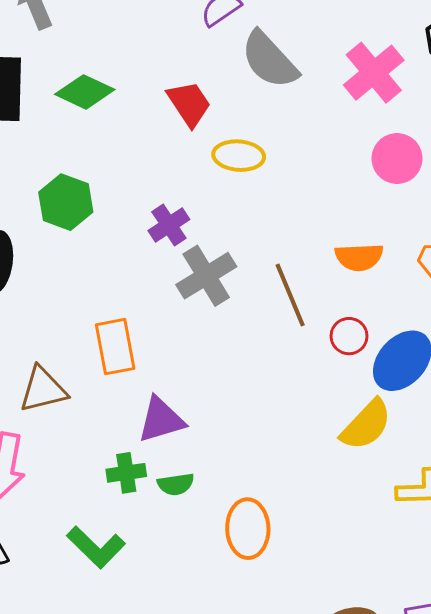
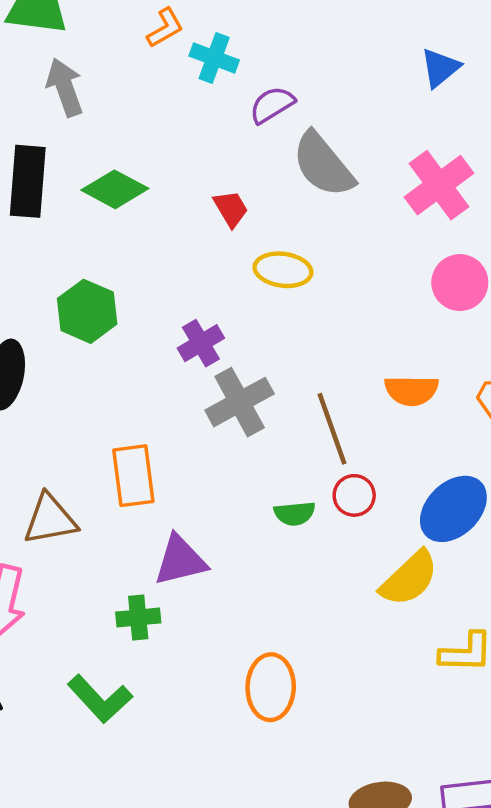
red trapezoid: (189, 104) -> (231, 209), size x0.7
red circle: (349, 336) -> (354, 495), moved
green semicircle: (176, 484) -> (295, 514), moved

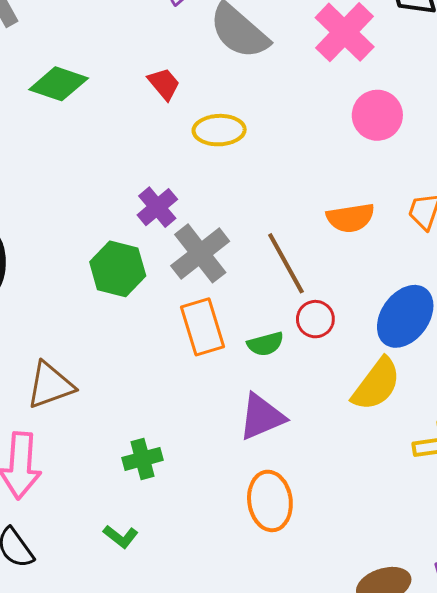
green hexagon: (87, 311) -> (118, 269), moved
orange rectangle: (133, 476) -> (203, 327), moved
purple triangle: (180, 560) -> (262, 417), moved
green L-shape: (100, 699) -> (121, 537), size x0.6

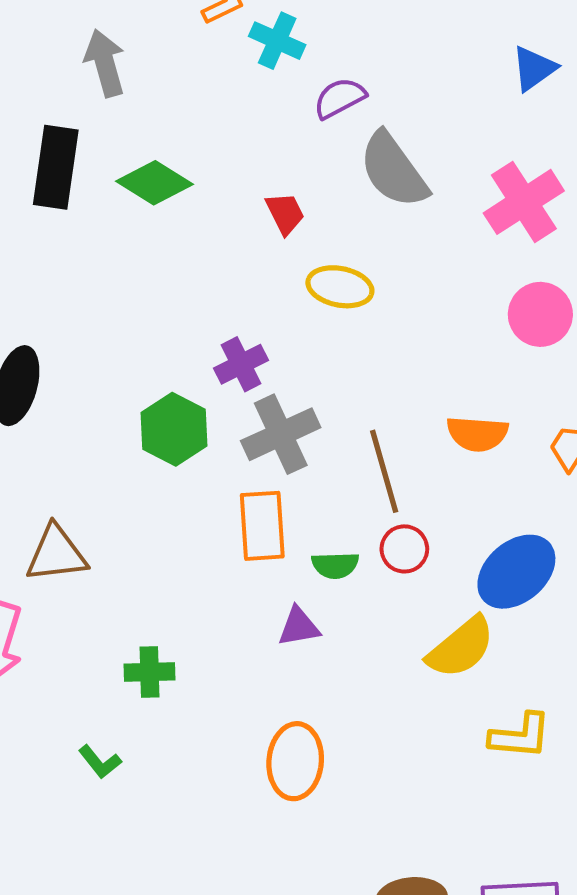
purple triangle: (262, 417) -> (299, 627), moved, size x0.7

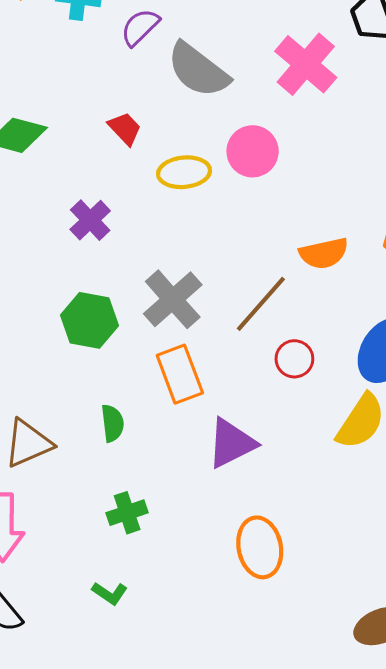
pink circle: (540, 314) -> (253, 151), moved
purple cross: (241, 364) -> (90, 220), moved
brown line: (384, 471) -> (261, 304), turned 74
green semicircle: (335, 565) -> (112, 423), moved, turned -78
purple triangle: (299, 627) -> (231, 443), size x1.5

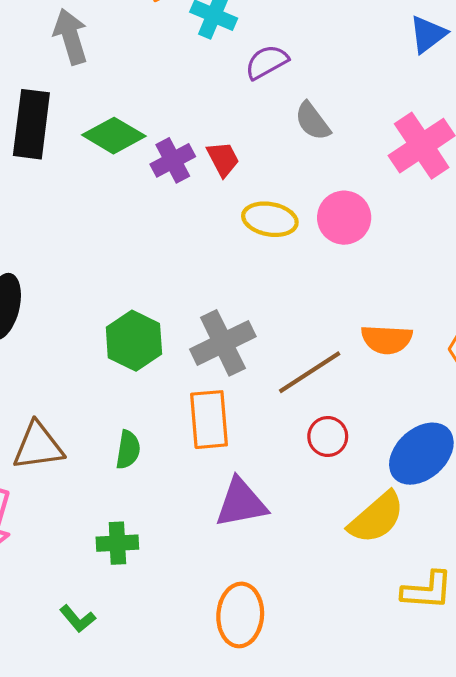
gray semicircle: (198, 70) -> (313, 121), size x0.6
purple cross: (90, 220) -> (173, 160), moved

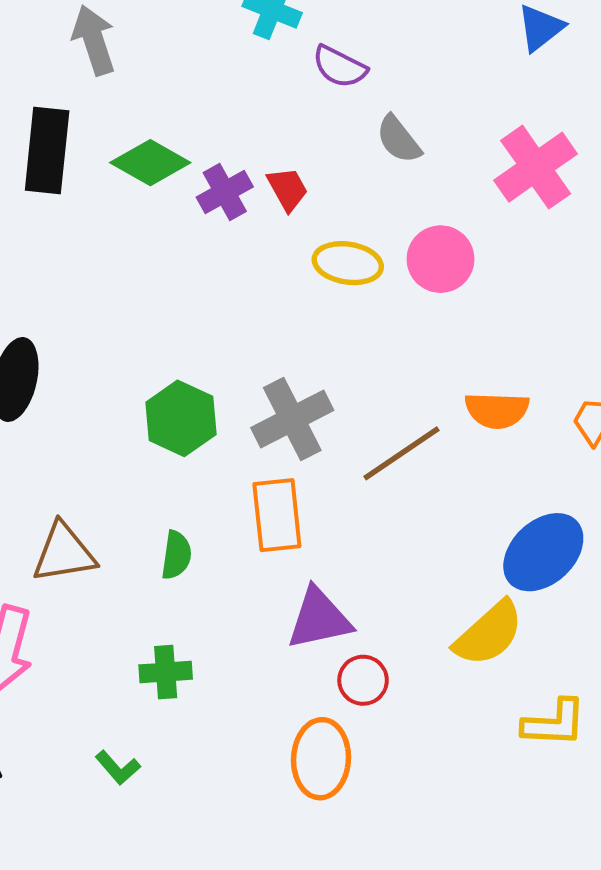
purple semicircle: (267, 62) -> (340, 67), turned -123
red circle: (328, 437) -> (363, 680), moved

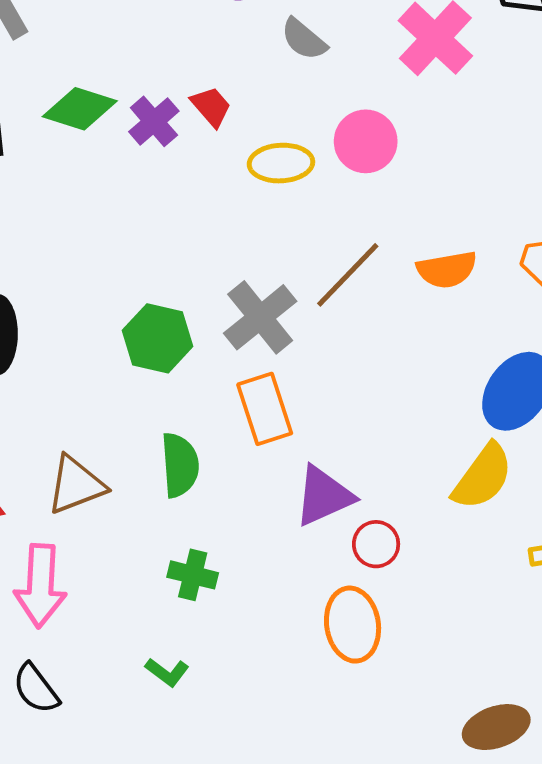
brown line: (401, 453) -> (348, 275), moved
green semicircle: (176, 555) -> (180, 465), size x1.4
green cross: (166, 672) -> (193, 575), turned 30

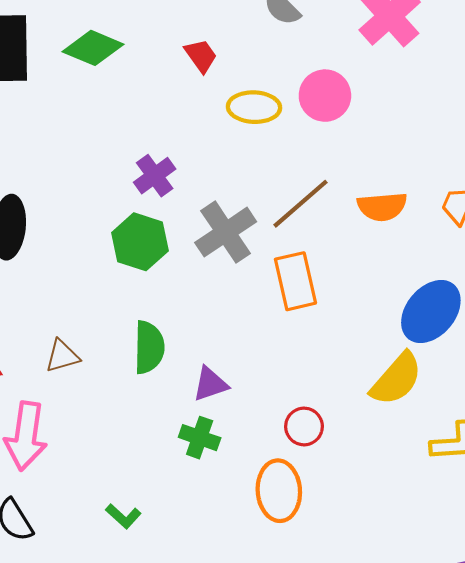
purple cross: (154, 121) -> (155, 176), moved
orange rectangle: (265, 409) -> (295, 281), moved
brown triangle: (76, 485) -> (62, 356), size x0.7
purple triangle: (324, 496) -> (210, 384), moved, size x0.7
green cross: (193, 575) -> (200, 438), moved

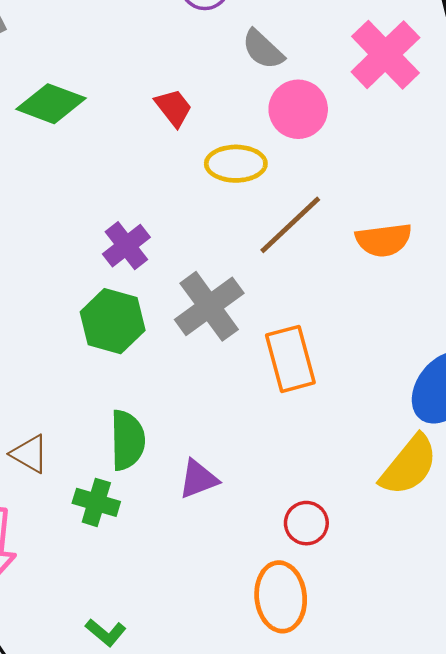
pink circle: (325, 96) -> (298, 109), moved
brown line: (300, 204) -> (290, 225), moved
orange semicircle: (382, 207) -> (384, 240), moved
brown triangle: (62, 356) -> (30, 454), turned 48
green cross: (200, 438) -> (96, 502), moved

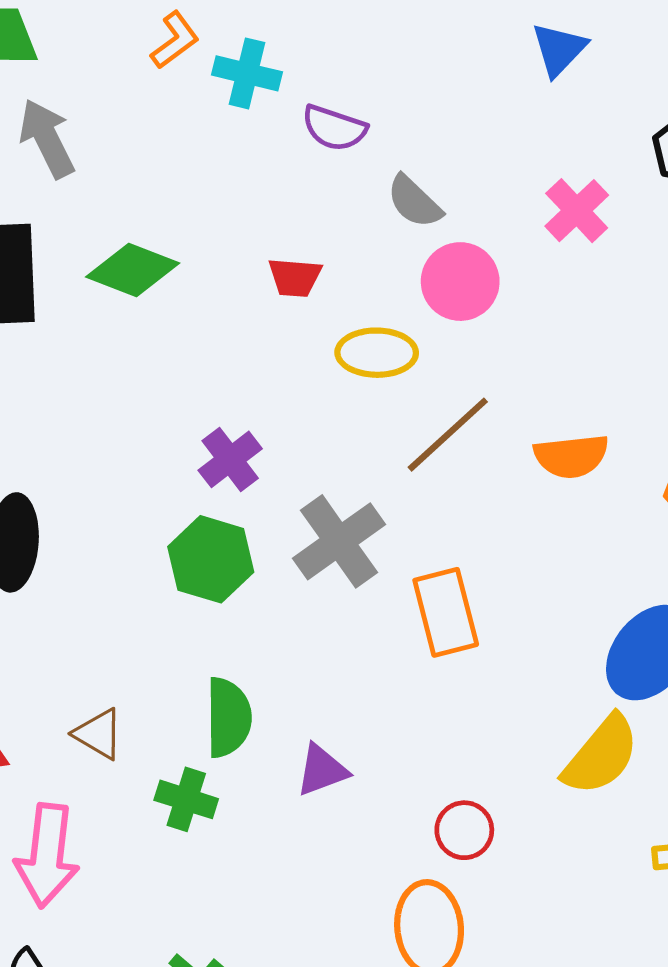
pink cross: (385, 55) -> (577, 211), size x0.7
red trapezoid: (173, 108) -> (295, 277), turned 132

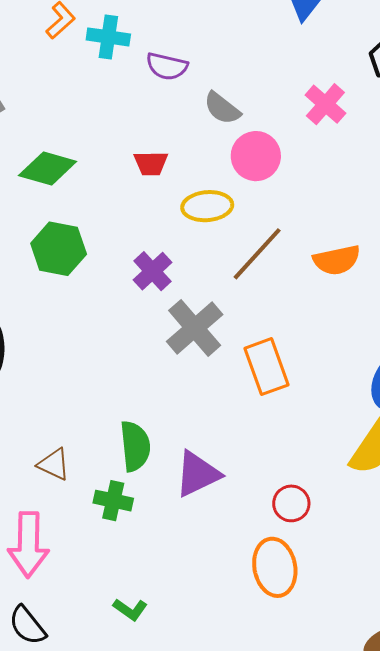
purple cross: (230, 459) -> (152, 271), moved
green hexagon: (211, 559) -> (59, 249), moved
purple triangle: (322, 770) -> (197, 474), size x1.4

